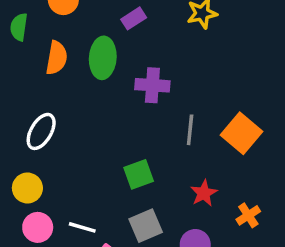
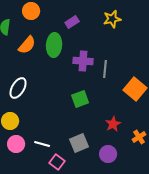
orange semicircle: (57, 58) -> (27, 45), turned 30
gray line: (190, 130) -> (105, 69), moved
green square: (139, 174) -> (80, 99), moved

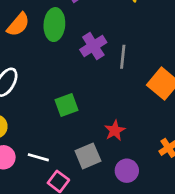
purple cross: (83, 61) -> (93, 46), turned -36
green square: (80, 99) -> (66, 105), moved
red star: (113, 124) -> (115, 130), moved

